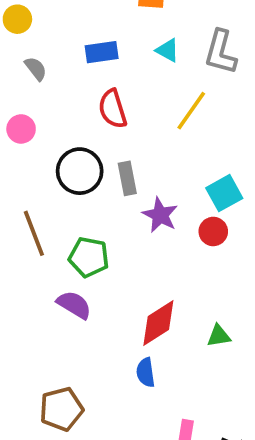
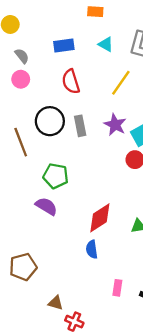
pink circle: (21, 129) -> (21, 79), moved
purple star: (160, 215) -> (115, 125), moved
brown line: (34, 233) -> (21, 142), moved
brown pentagon: (61, 409) -> (23, 267), moved

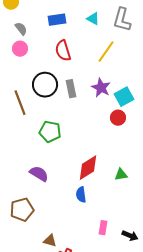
purple semicircle: (46, 206) -> (39, 174), moved

